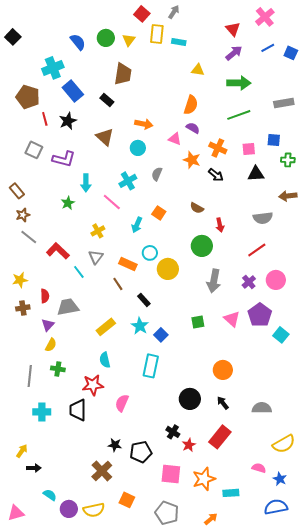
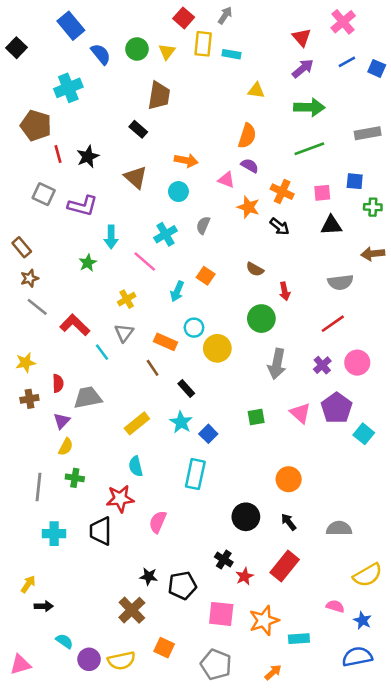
blue rectangle: (73, 91) -> (71, 26), moved

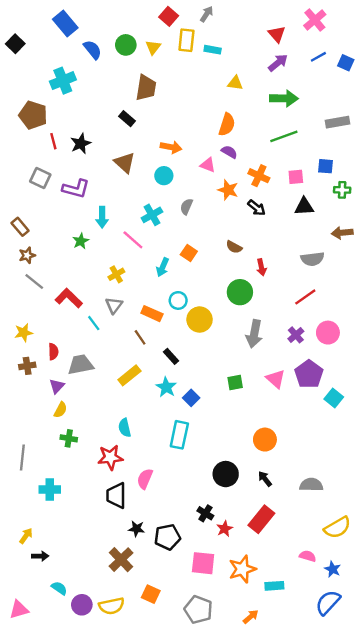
yellow rectangle: (137, 423) -> (129, 375), moved
gray line: (39, 487) -> (22, 457), moved
black trapezoid: (101, 531) -> (116, 495), moved
blue semicircle: (357, 657) -> (328, 602), turned -36

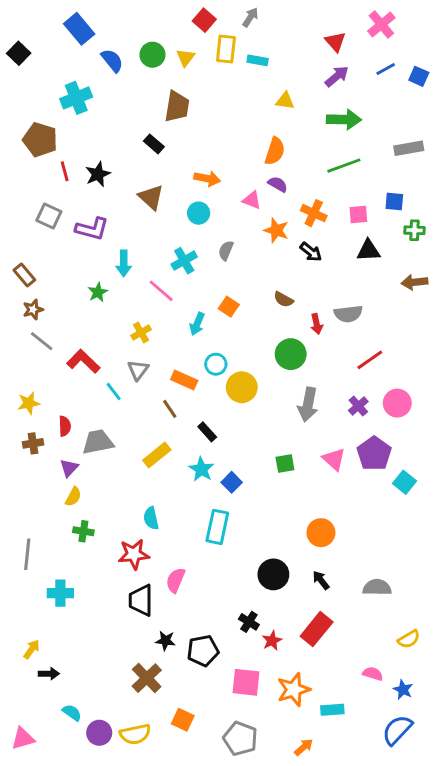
gray semicircle: (312, 259) -> (348, 314), moved
yellow semicircle: (337, 528) -> (409, 639), size x0.7

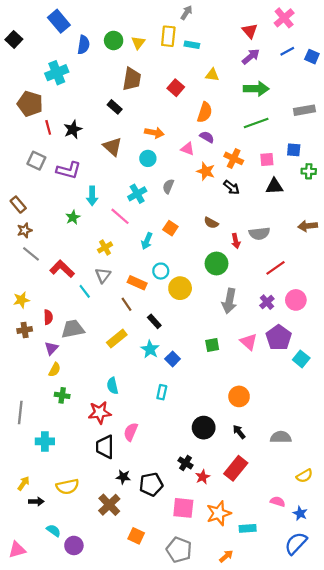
red square: (204, 20) -> (176, 88), moved
blue semicircle: (112, 60) -> (84, 45), turned 48
brown arrow: (414, 282) -> (308, 226), moved
cyan rectangle: (217, 527) -> (162, 392), size x0.6
yellow semicircle: (135, 734) -> (67, 487), moved

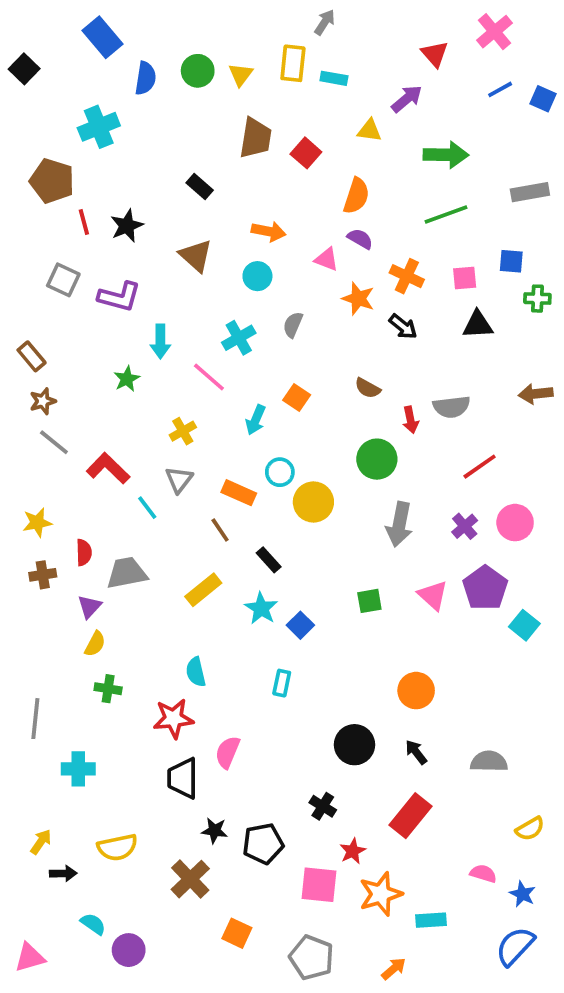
purple arrow: (251, 57) -> (407, 99), moved
brown trapezoid: (132, 79) -> (256, 138), moved
red star: (203, 477) -> (353, 851), moved

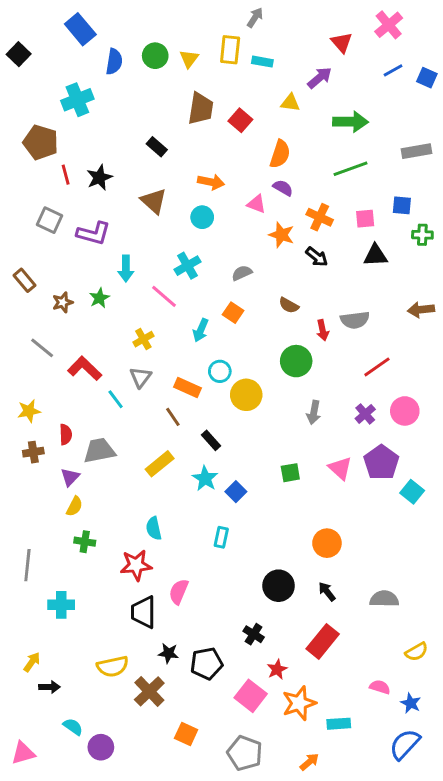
gray semicircle: (293, 325) -> (242, 273), moved, turned 42
brown star: (43, 401) -> (63, 302), moved
gray arrow: (399, 524) -> (314, 412), size x0.7
yellow semicircle: (117, 847) -> (113, 666), moved
pink square: (319, 885) -> (251, 696), turned 32

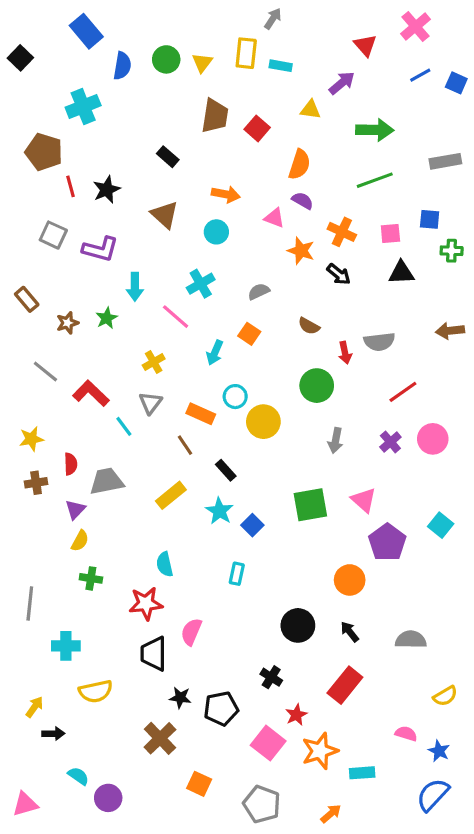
purple pentagon: (381, 462) -> (387, 542), moved
green square: (290, 473) -> (310, 505), size x1.6
yellow semicircle: (113, 666) -> (96, 691), moved

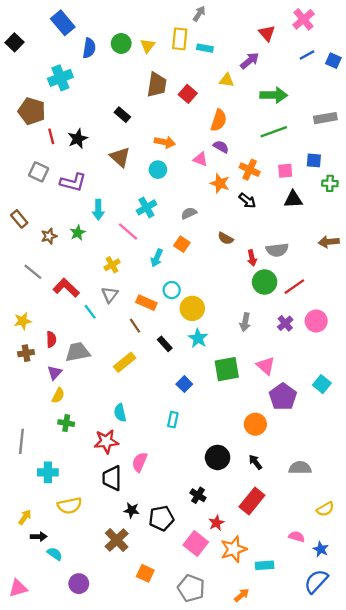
green circle: (317, 386) -> (265, 282), moved
cyan star: (220, 511) -> (198, 338), moved
cyan semicircle: (78, 776) -> (55, 554), moved

